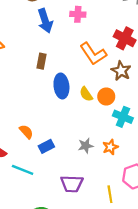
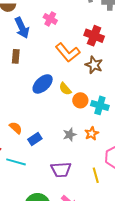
pink cross: (78, 14) -> (50, 19), turned 32
brown rectangle: (41, 61) -> (16, 56), moved
blue ellipse: (61, 86) -> (43, 84), turned 60
orange circle: (106, 96) -> (80, 100), moved

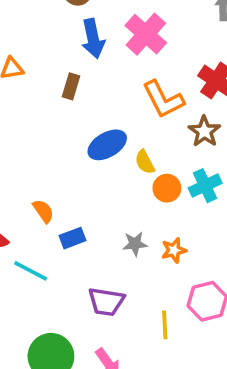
pink cross: (50, 19) -> (146, 34), size x1.6
cyan cross: (100, 105) -> (205, 186), moved, turned 36

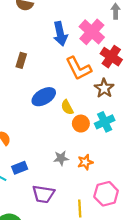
pink cross: (146, 34) -> (92, 32), moved
blue arrow: (93, 39) -> (60, 34), moved
blue rectangle: (72, 238) -> (20, 168), moved

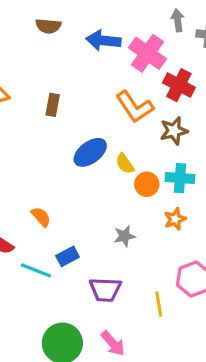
blue arrow: (60, 34) -> (103, 40), moved, turned 115
brown star: (104, 88) -> (174, 131), turned 30
cyan cross: (105, 122) -> (180, 178), turned 36
orange star: (85, 162) -> (175, 219), moved

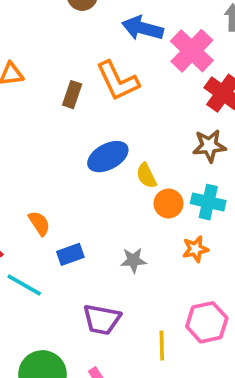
orange L-shape: (135, 107) -> (118, 81), moved
blue rectangle: (68, 256) -> (70, 254), moved

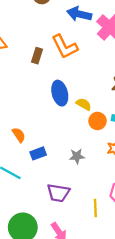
blue ellipse: (108, 157) -> (60, 93), turned -75
yellow semicircle: (146, 176) -> (84, 104), turned 147

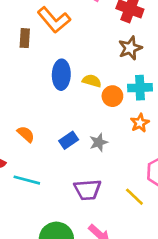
blue ellipse: (60, 93) -> (61, 75), turned 30
blue rectangle: (38, 153) -> (69, 140), moved
yellow line: (95, 208) -> (134, 197), turned -30

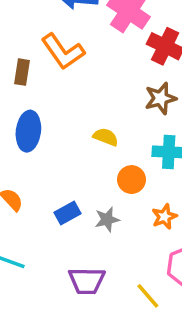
blue ellipse: (61, 75) -> (28, 131), moved
orange circle: (112, 96) -> (132, 180), moved
orange star: (140, 123) -> (164, 217), moved

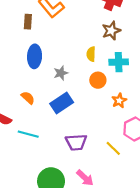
yellow semicircle: (106, 137) -> (91, 54), moved, turned -104
blue rectangle: (68, 213) -> (62, 103), size x1.5
gray star: (107, 219) -> (61, 73), moved

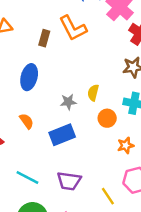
yellow semicircle: (91, 54) -> (93, 93), moved
blue ellipse: (35, 56) -> (29, 77), moved
cyan line: (28, 134) -> (27, 178), moved

